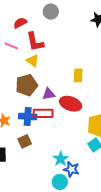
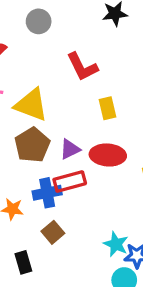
red L-shape: (35, 42) -> (82, 67), moved
yellow triangle: (33, 61) -> (31, 105), size x1.6

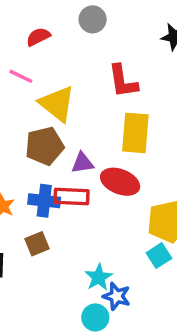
yellow rectangle: (108, 108) -> (135, 133), size x1.6

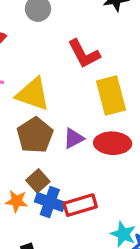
red rectangle: (71, 197) -> (80, 205), moved
blue cross: (44, 201) -> (50, 202), moved, turned 32
brown square: (37, 244) -> (38, 181), moved

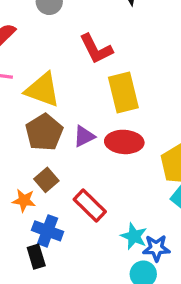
blue cross: (50, 202) -> (48, 231), moved
red rectangle: (80, 205) -> (90, 206), turned 60

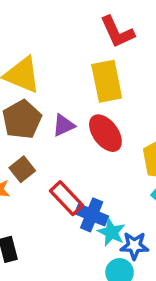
red L-shape: (96, 49) -> (117, 32), moved
red ellipse: (124, 142) -> (105, 133), turned 48
blue cross: (48, 231) -> (92, 215), moved

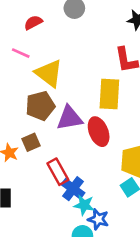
purple triangle: (64, 125) -> (70, 118), size x1.5
cyan star: (111, 232) -> (84, 205), turned -30

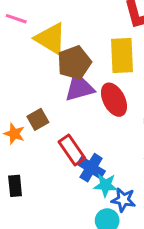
brown pentagon: (40, 106) -> (74, 63), moved

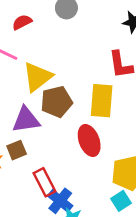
yellow triangle: (51, 39) -> (38, 77), turned 44
purple triangle: (79, 87) -> (26, 120), moved

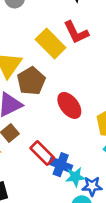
yellow rectangle: (102, 101) -> (51, 44), moved, turned -32

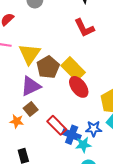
yellow rectangle: (51, 44) -> (73, 69), moved
blue star: (92, 186) -> (94, 129), moved

